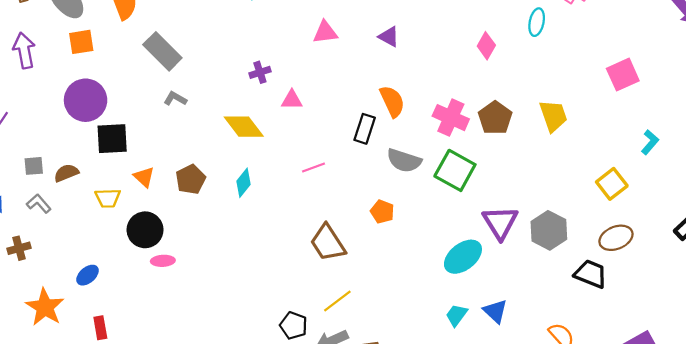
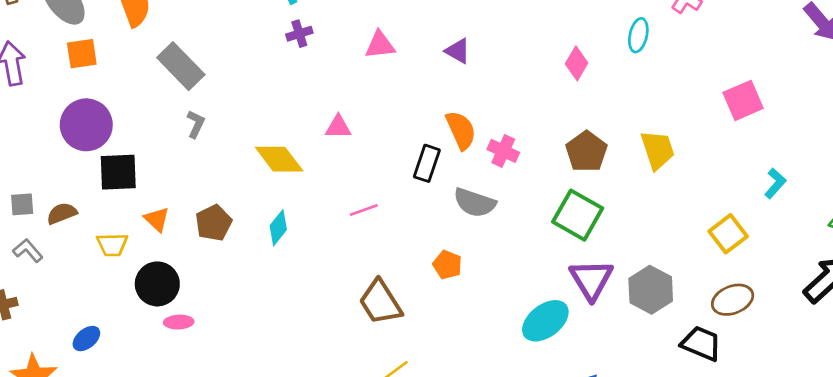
purple cross: (260, 72) -> (299, 34), moved
gray L-shape: (175, 99) -> (196, 124), turned 85
pink cross: (451, 118) -> (503, 151), moved, size x0.7
green square: (455, 170) -> (578, 215), moved

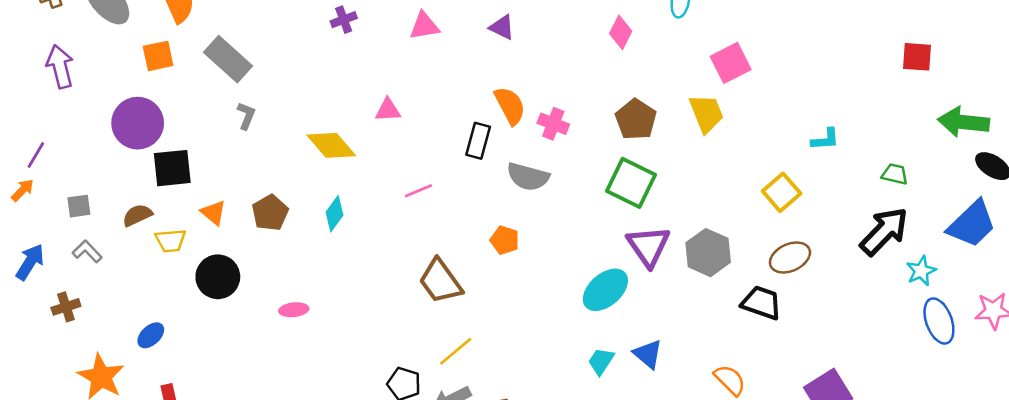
orange square: (82, 54) -> (158, 56), moved
pink square: (743, 100) -> (731, 63), moved
cyan L-shape: (775, 183) -> (825, 139), turned 48
brown semicircle: (62, 213) -> (137, 215), moved
pink ellipse: (179, 322) -> (294, 310), moved

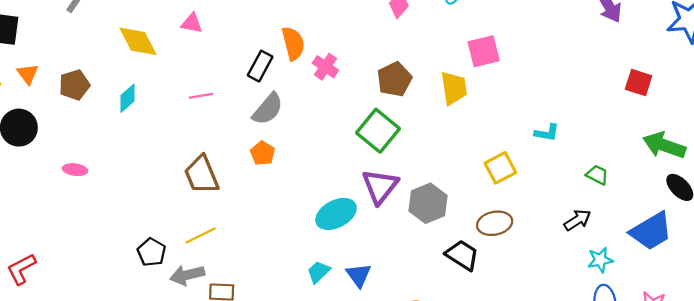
gray semicircle: (528, 177) -> (268, 109), moved, turned -78
black arrow: (884, 231) -> (577, 220), size x0.6

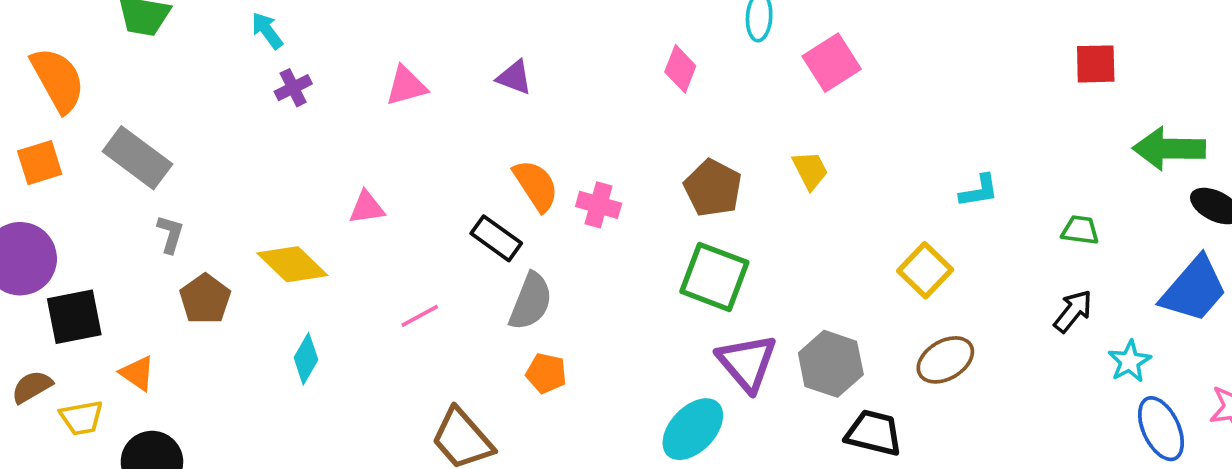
pink square: (484, 51) -> (832, 63), moved
black rectangle: (260, 66) -> (496, 238), turned -64
brown pentagon: (74, 85) -> (205, 299), moved
yellow trapezoid: (454, 88) -> (810, 170), size x0.7
black trapezoid: (462, 255) -> (874, 433), moved

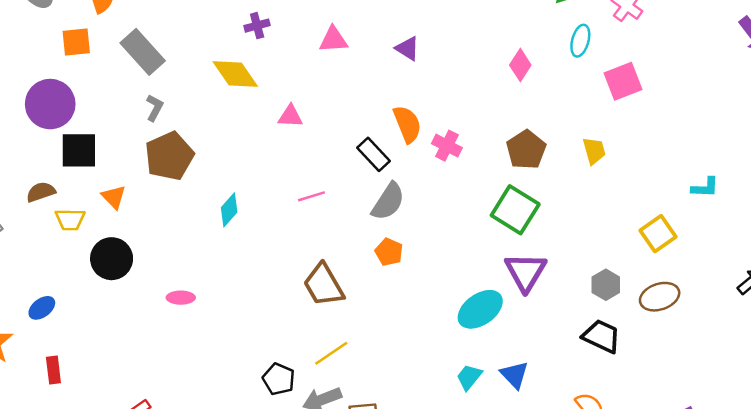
yellow diamond: (292, 264) -> (235, 74), moved
brown pentagon: (205, 299) -> (169, 156), size x1.4
gray hexagon: (831, 364) -> (606, 285), moved, size x0.7

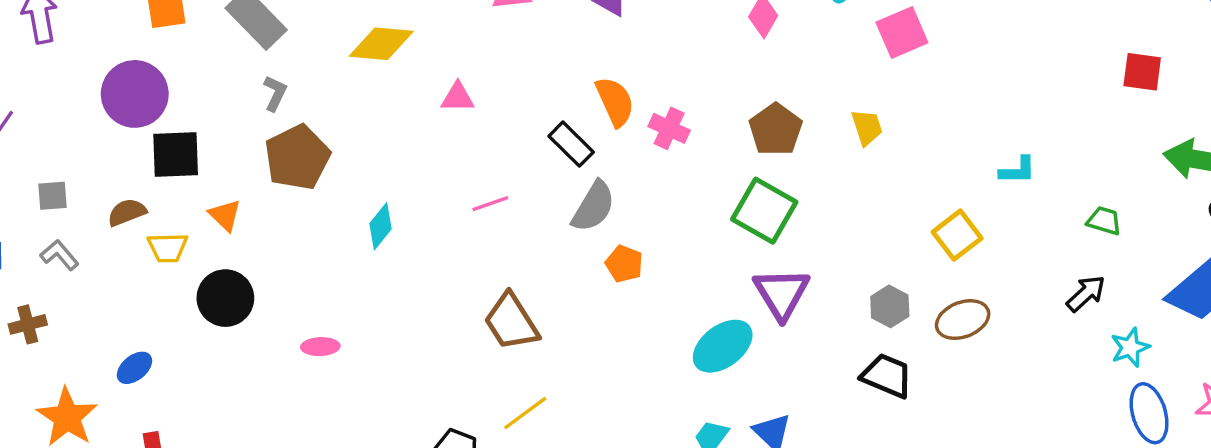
yellow diamond: (235, 74) -> (381, 44), turned -48
orange pentagon: (389, 252) -> (624, 264), moved

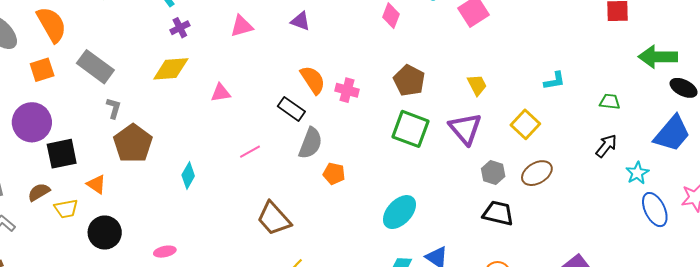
yellow trapezoid: (867, 127) -> (477, 85), moved
purple triangle: (782, 293) -> (465, 129), moved

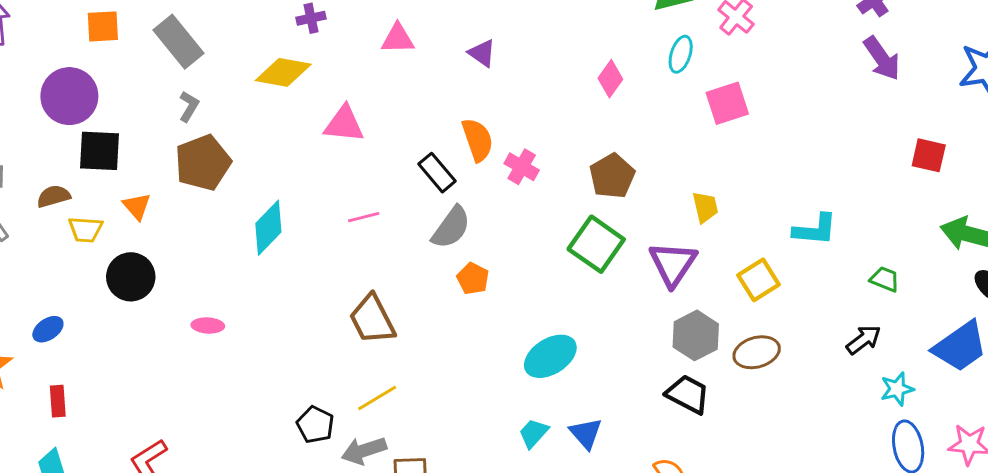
cyan L-shape: (554, 81) -> (815, 230), size x1.4
pink triangle: (221, 93) -> (344, 124), size x1.4
gray hexagon: (493, 173) -> (696, 335), size x1.4
cyan diamond: (188, 175) -> (268, 228), size x1.4

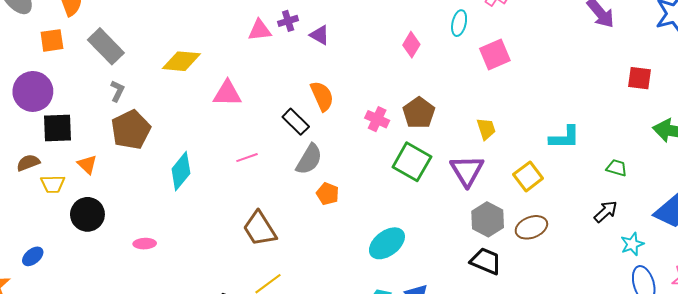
purple cross: (311, 18) -> (288, 21), moved
pink cross: (522, 167) -> (377, 119), moved

